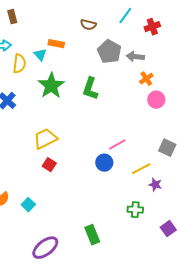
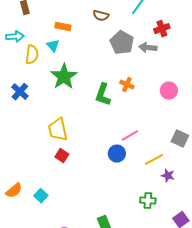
red cross: (152, 27) -> (162, 29), moved
orange rectangle: (56, 44) -> (63, 27), moved
orange cross: (146, 79) -> (127, 85), moved, turned -32
green L-shape: (90, 89) -> (103, 95), moved
yellow trapezoid: (45, 139) -> (58, 130), turned -75

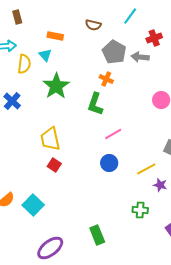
orange cross: (127, 85) -> (106, 79), moved
pink line: (130, 136) -> (113, 134), moved
cyan square: (41, 196) -> (33, 205), size x1.5

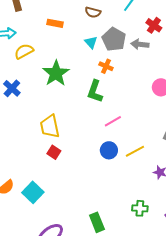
red cross: (154, 38) -> (154, 25), turned -35
cyan triangle: (45, 55) -> (91, 42), moved
yellow semicircle: (24, 64) -> (24, 51), turned -126
yellow line: (146, 169) -> (135, 151), moved
green cross: (140, 210) -> (140, 208), moved

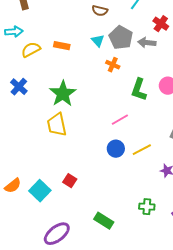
orange rectangle: (55, 23) -> (62, 46), moved
green star: (56, 73) -> (63, 94), moved
green L-shape: (95, 91) -> (139, 90), moved
red square: (54, 152) -> (70, 181), moved
green rectangle: (97, 222) -> (104, 221), turned -36

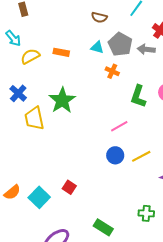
cyan arrow: (14, 32) -> (13, 38), turned 54
cyan triangle: (98, 41) -> (97, 47), turned -32
yellow trapezoid: (57, 125) -> (34, 118), moved

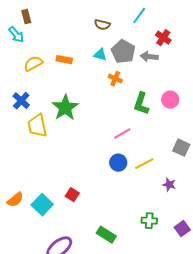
cyan arrow: (13, 38) -> (16, 35), moved

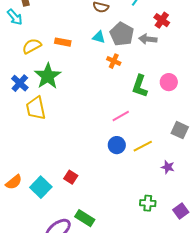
green star: (65, 108) -> (48, 76), moved
green rectangle: (106, 235) -> (85, 218), moved

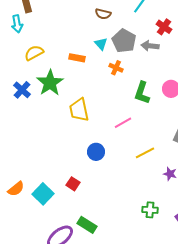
cyan arrow: (15, 17) -> (17, 24), turned 30
cyan triangle: (99, 37) -> (101, 44), turned 32
orange rectangle: (63, 42) -> (77, 58), moved
yellow trapezoid: (36, 108) -> (79, 110), moved
blue circle: (117, 145) -> (96, 152), moved

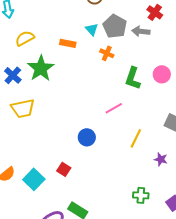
yellow trapezoid: (79, 110) -> (23, 108), moved, turned -90
yellow line: (145, 153) -> (136, 138), turned -36

